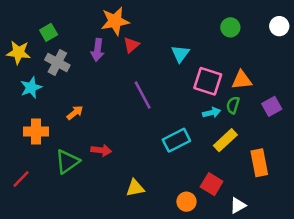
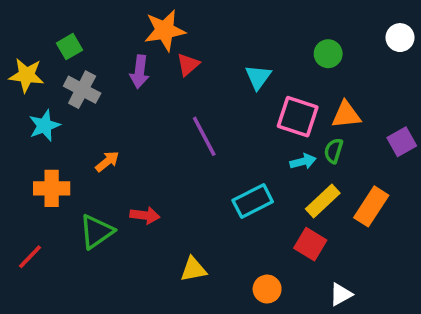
green circle: (230, 27) -> (328, 54), moved
purple square: (272, 106) -> (402, 142), moved
orange rectangle: (259, 163) -> (371, 206), moved, turned 44
red square: (212, 184) -> (310, 244), moved

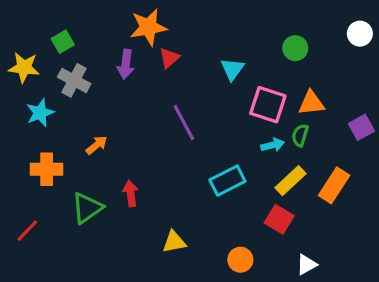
red arrow: (145, 215) -> (131, 193), turned -105

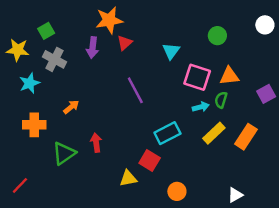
red square: (279, 219) -> (150, 160), moved
red line: (27, 231) -> (20, 185), moved
white triangle: (307, 265) -> (235, 195), moved

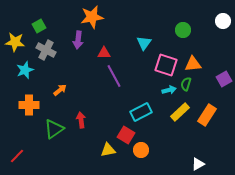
red triangle: (125, 43) -> (104, 53), moved, turned 40
orange circle: (177, 191) -> (141, 150), moved

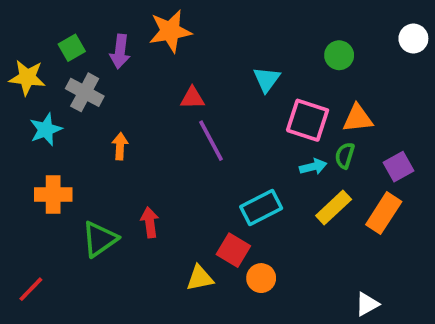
purple arrow: (78, 40) -> (120, 52), moved
purple square: (224, 79) -> (399, 167), moved
orange arrow: (60, 90) -> (120, 146), moved, turned -48

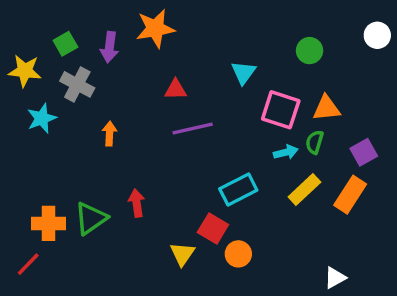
purple line: (211, 141) -> (193, 129), turned -75
orange cross: (53, 194) -> (48, 223), moved
yellow triangle: (200, 278) -> (182, 254), turned -44

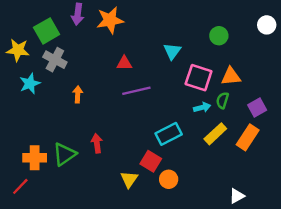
green square: (65, 44) -> (47, 31), size x1.5
purple arrow: (110, 47) -> (78, 14), moved

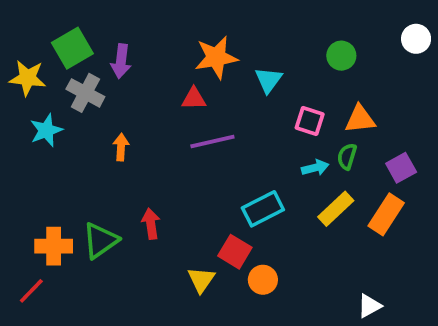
purple arrow: (78, 14) -> (121, 61), moved
orange star: (110, 20) -> (216, 57), moved
pink square: (199, 78) -> (310, 121), size x0.7

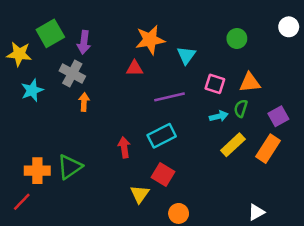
gray cross: (85, 93) -> (72, 73), moved
purple line: (212, 142) -> (169, 97), moved
cyan rectangle: (263, 209) -> (162, 136), moved
red arrow: (151, 224) -> (124, 147), moved
orange circle: (263, 280) -> (179, 213), moved

